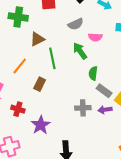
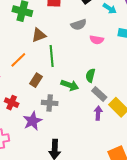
green arrow: (80, 51) -> (70, 85), moved, turned 138
gray cross: (83, 108) -> (50, 103), moved
purple arrow: (105, 110) -> (98, 113), turned 96

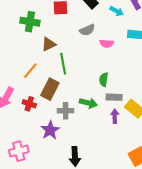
brown rectangle: (36, 80) -> (50, 89), size x1.5
green arrow: (70, 85) -> (88, 103), moved
gray rectangle: (99, 94) -> (114, 97), turned -35
red cross: (12, 103) -> (29, 104), moved

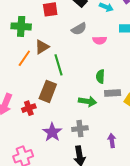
orange line: (30, 71) -> (24, 58), moved
red cross: (29, 104) -> (29, 108), turned -32
gray cross: (66, 111) -> (80, 129), moved
purple arrow: (115, 116) -> (112, 141), moved

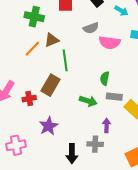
pink semicircle: (100, 40) -> (110, 42), size x1.5
gray cross: (80, 129) -> (95, 144), moved
purple arrow: (112, 141) -> (107, 125), moved

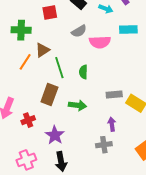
green semicircle: (105, 78) -> (83, 72), moved
red cross: (29, 99) -> (28, 120), moved
green arrow: (88, 101) -> (77, 105), moved
black arrow: (72, 154) -> (61, 162), moved

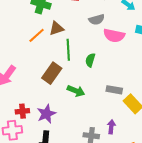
red cross: (28, 120) -> (22, 111), moved
purple arrow: (112, 124) -> (111, 127), moved

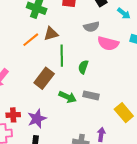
gray rectangle: (114, 90) -> (91, 95), moved

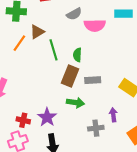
brown rectangle: (44, 78) -> (70, 76), moved
green arrow: (68, 97) -> (75, 103), moved
red cross: (13, 115) -> (23, 120), turned 32

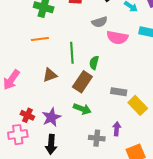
brown triangle: (37, 32) -> (50, 75), moved
orange line: (19, 43) -> (40, 39), turned 36
gray rectangle: (93, 80) -> (119, 92), moved

